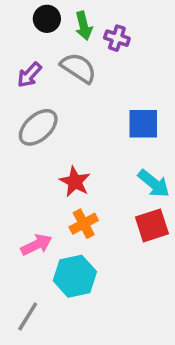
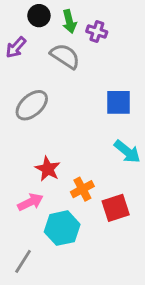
purple arrow: (29, 75) -> (16, 47), moved
red star: (75, 182) -> (48, 169), moved
orange cross: (84, 224) -> (82, 189), moved
red square: (152, 225) -> (116, 208), moved

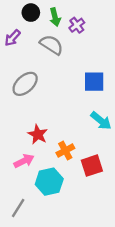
purple cross: (97, 32) -> (77, 25), turned 35

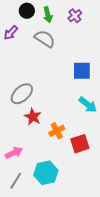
purple cross: (77, 25) -> (75, 16), moved
gray ellipse: (25, 84) -> (22, 94), moved
pink arrow: (24, 161) -> (14, 153), moved
cyan hexagon: (49, 182) -> (46, 173), moved

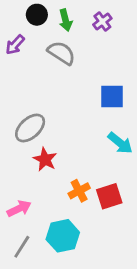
orange cross: (57, 131) -> (79, 191), moved

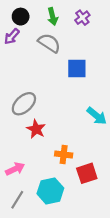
black circle: (37, 15) -> (21, 17), moved
blue square: (112, 97) -> (77, 68), moved
orange cross: (79, 191) -> (64, 155), turned 35
red square: (109, 196) -> (87, 173), moved

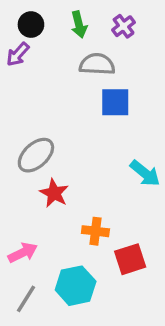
gray semicircle: (49, 43) -> (97, 64), moved, turned -30

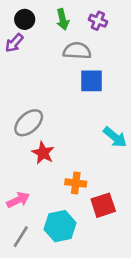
purple cross: (124, 26) -> (98, 21), turned -30

